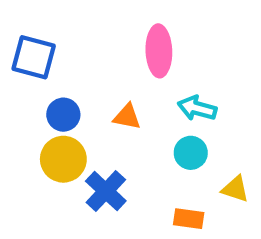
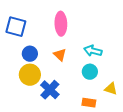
pink ellipse: (159, 51) -> (61, 24), moved
orange triangle: (127, 117) -> (60, 55), turned 32

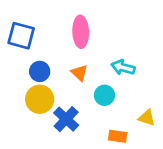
cyan circle: (90, 72) -> (104, 95), moved

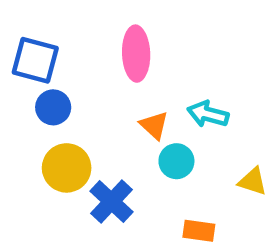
blue circle: (40, 71) -> (53, 107), moved
orange triangle: (79, 73) -> (154, 125), moved
yellow triangle: (147, 118) -> (253, 181), moved

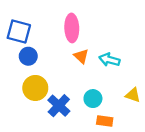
orange triangle: (154, 125) -> (81, 56), moved
cyan circle: (176, 161) -> (93, 99), moved

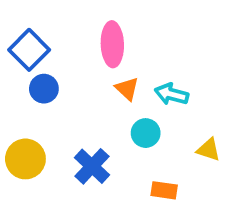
blue square: (19, 32) -> (29, 50), turned 30
yellow circle: (35, 88) -> (25, 159), moved
cyan circle: (93, 99) -> (146, 133), moved

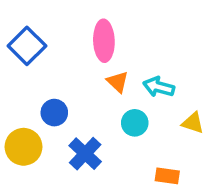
blue circle: (44, 89) -> (54, 113), moved
yellow triangle: (209, 150) -> (193, 123), moved
orange rectangle: (164, 190) -> (167, 176), moved

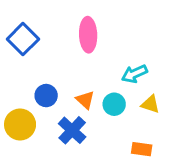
orange triangle: (118, 82) -> (85, 100), moved
cyan arrow: (159, 87) -> (134, 74), turned -40
yellow triangle: (193, 123) -> (150, 104), moved

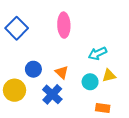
cyan circle: (114, 104) -> (90, 82), moved
yellow triangle: (150, 104) -> (109, 75), turned -32

